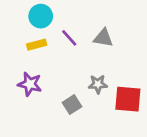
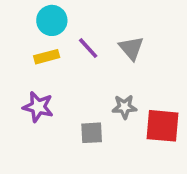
gray triangle: (103, 38) -> (131, 48), turned 40
gray square: (72, 105) -> (92, 133), turned 30

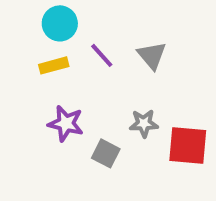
purple star: (38, 107) -> (66, 123), moved
gray square: (92, 133) -> (106, 153), turned 30

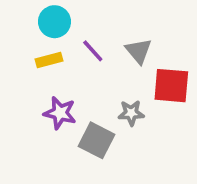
red square: (188, 145) -> (171, 86), moved
gray square: (106, 153) -> (96, 140), size x1.4

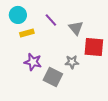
cyan circle: (54, 22) -> (18, 15), moved
purple line: (93, 51) -> (51, 20), moved

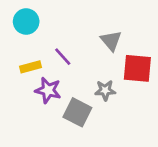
purple line: (51, 20) -> (63, 57), moved
yellow rectangle: (27, 33) -> (31, 67), moved

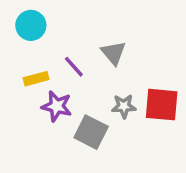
gray triangle: (111, 41) -> (113, 53), moved
red square: (137, 68) -> (162, 105), moved

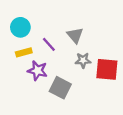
cyan circle: (31, 25) -> (20, 27), moved
gray star: (124, 106) -> (83, 60), moved

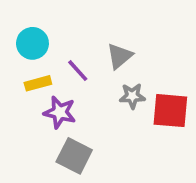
gray triangle: (75, 35) -> (120, 56), turned 30
gray square: (60, 88) -> (74, 156), moved

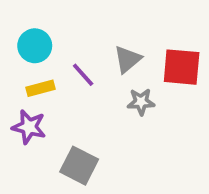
red square: (170, 111) -> (182, 67), moved
purple star: (60, 112) -> (29, 127), moved

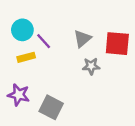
purple line: (83, 75) -> (44, 41), moved
purple star: (29, 127) -> (19, 95), moved

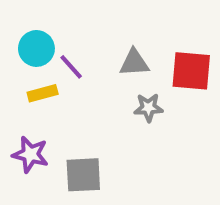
gray triangle: (82, 39) -> (134, 63), turned 36
gray square: (51, 107) -> (83, 175), turned -30

